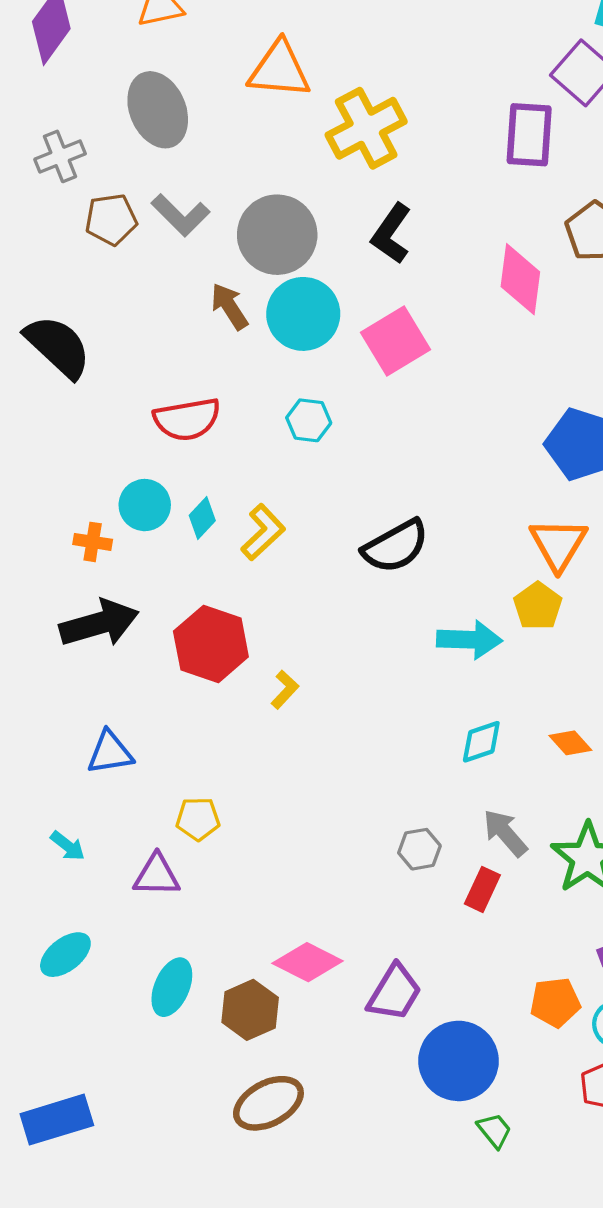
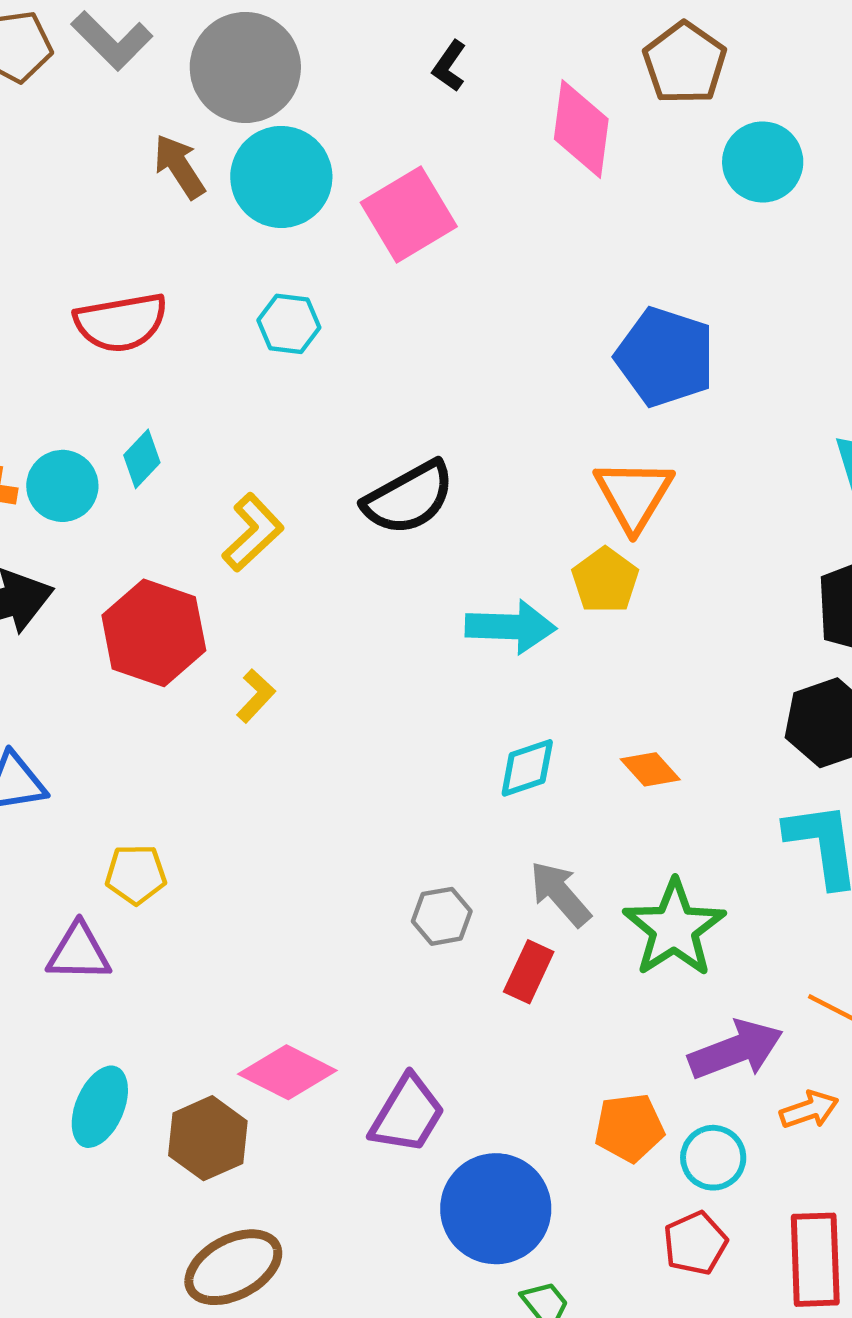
black L-shape: (391, 234) -> (449, 66), moved, size x0.6
cyan circle: (145, 505) -> (62, 486), moved
yellow L-shape: (263, 532) -> (253, 532), moved

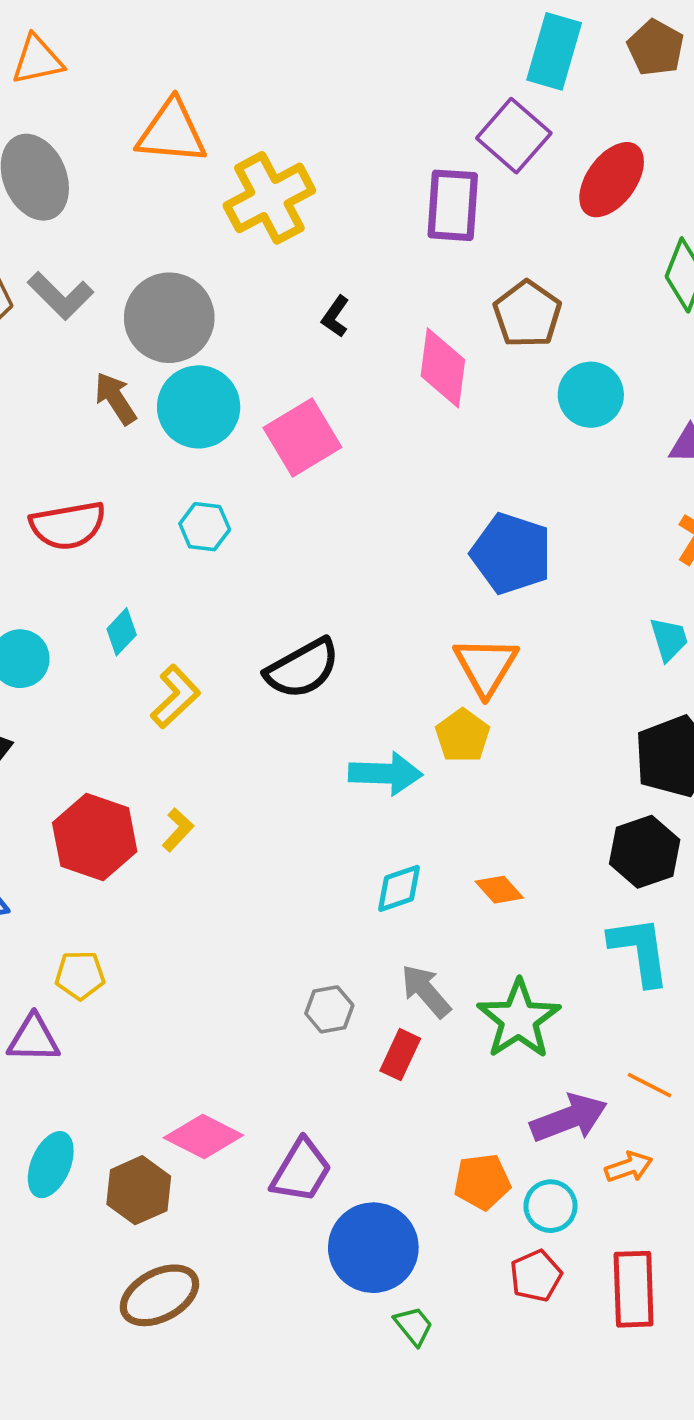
cyan diamond: (142, 459) -> (122, 632), moved
red hexagon: (154, 633) -> (95, 837), moved

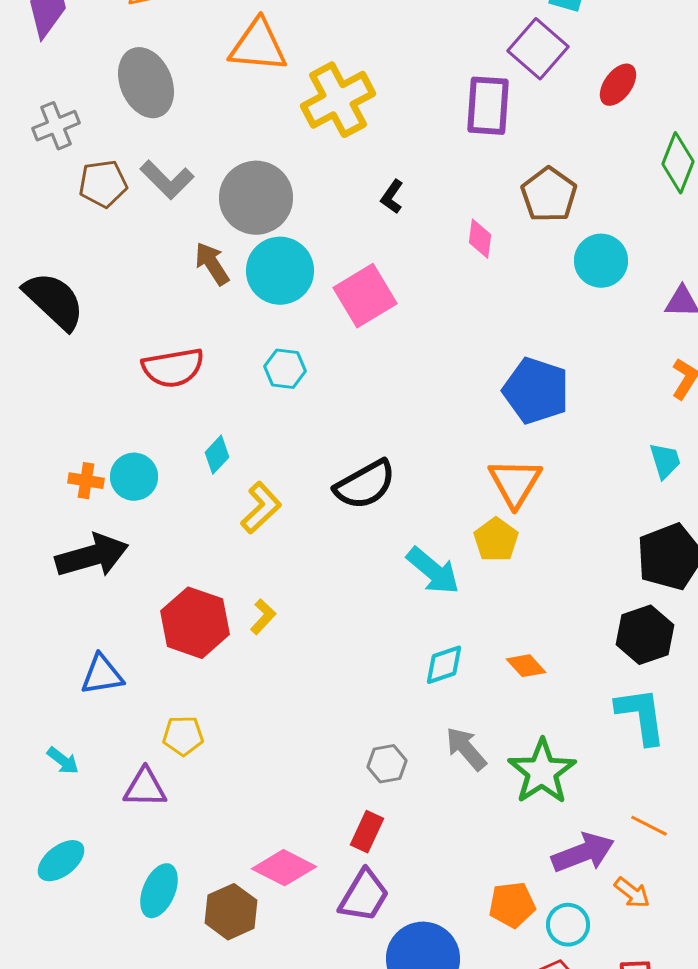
red ellipse: (612, 180) -> (618, 85), size x0.7
pink diamond: (443, 368) -> (480, 239), size x0.6
cyan arrow: (386, 774) -> (433, 571), turned 38
red rectangle: (400, 1055) -> (367, 832), moved
orange arrow: (629, 1167) -> (632, 893), turned 57

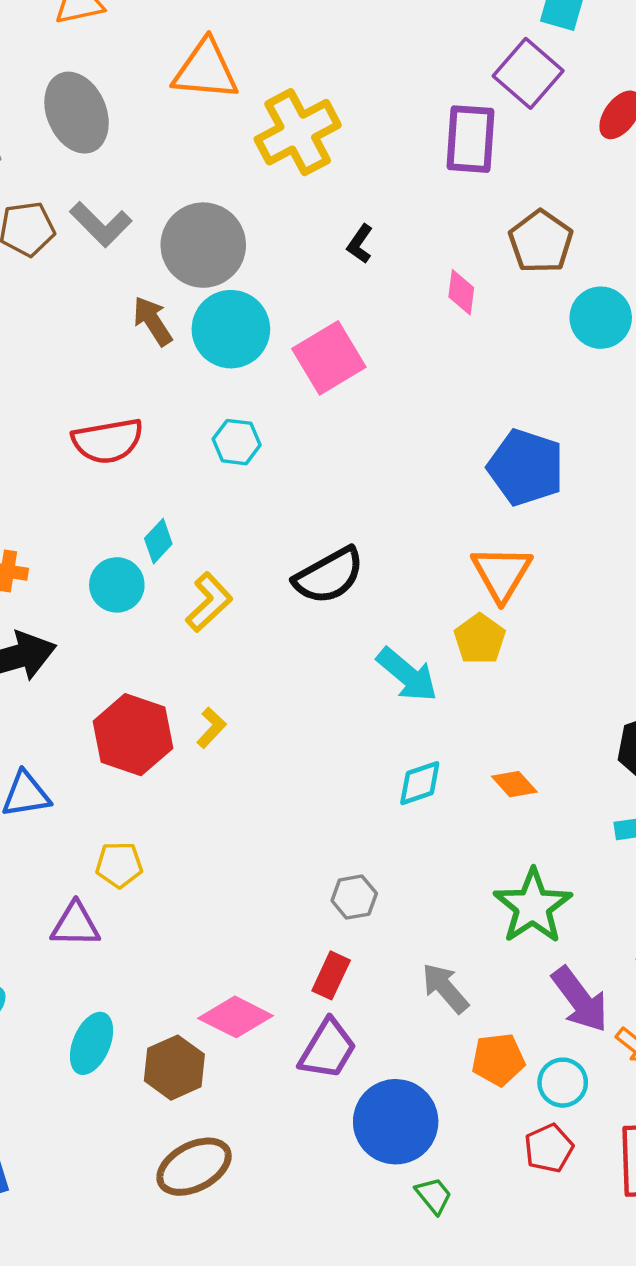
cyan circle: (134, 477) -> (117, 585), moved
gray arrow: (466, 749) -> (445, 988), moved
purple arrow: (583, 853) -> (580, 1000), turned 74

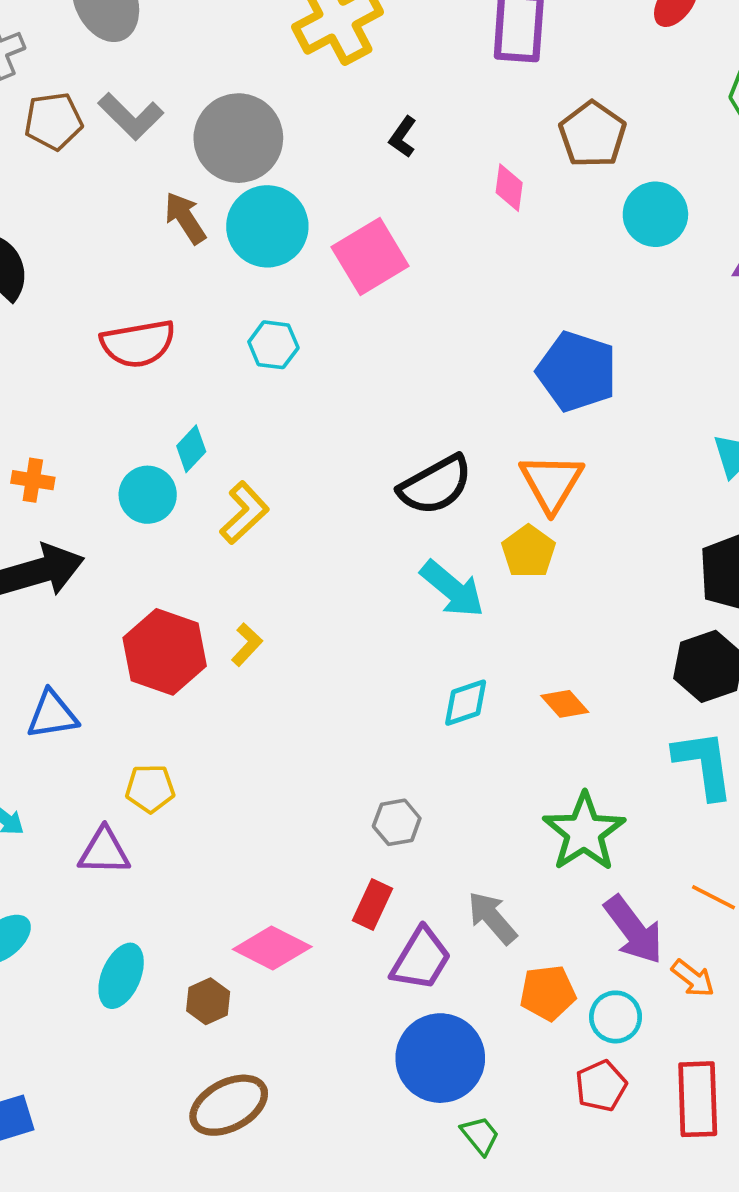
black semicircle: (329, 576) -> (435, 485), moved
purple trapezoid: (328, 1049) -> (421, 959), moved
brown hexagon: (174, 1068) -> (208, 1001), size x0.7

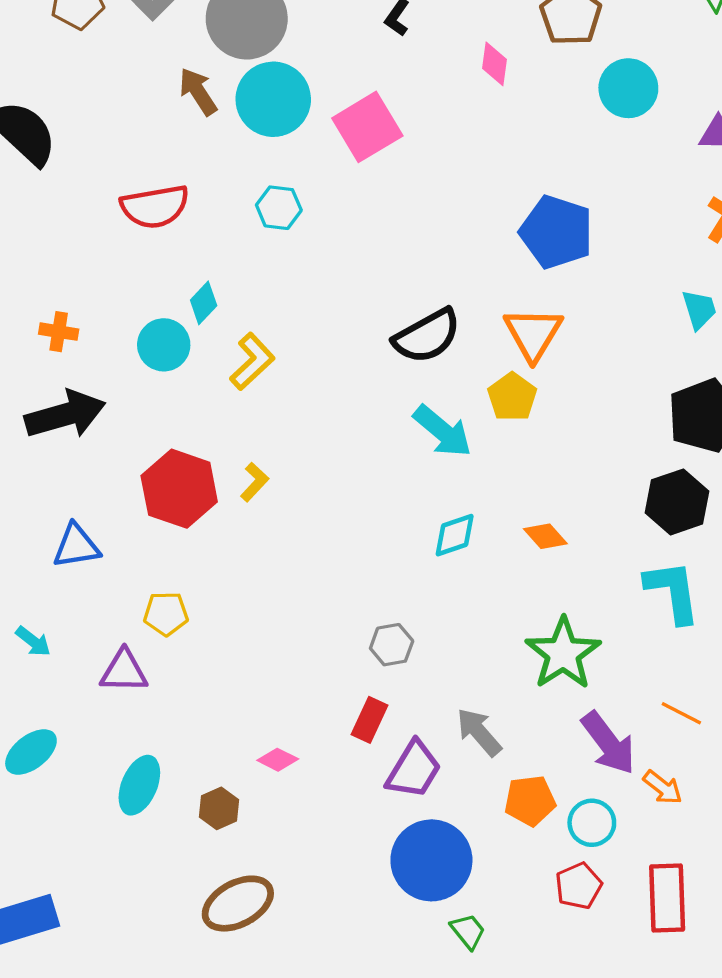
pink diamond: (272, 948) -> (278, 760), size x0.6

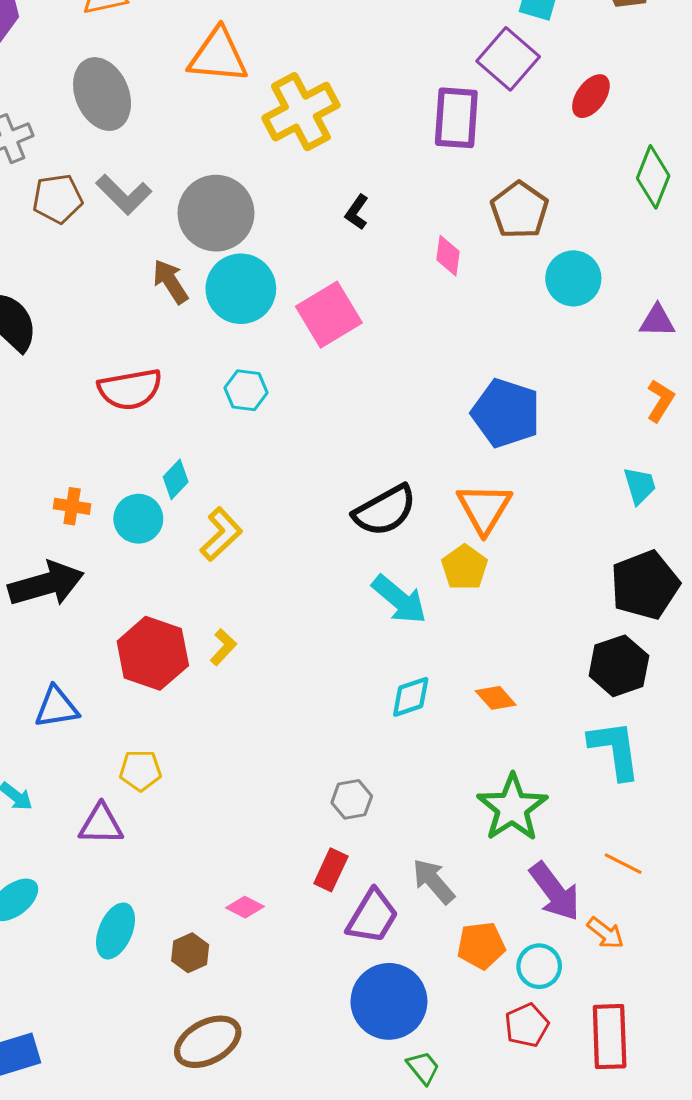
orange cross: (59, 332) -> (72, 506), moved

